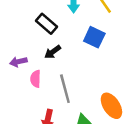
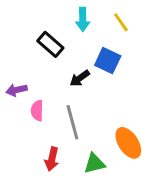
black arrow: (53, 52) -> (80, 78), moved

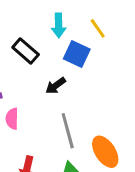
blue square: (108, 61) -> (77, 54), moved
gray line: (72, 122) -> (68, 131), moved

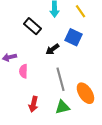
blue square: (77, 54) -> (73, 37), moved

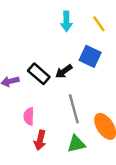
black rectangle: (32, 26) -> (39, 74), moved
pink semicircle: (23, 71) -> (29, 116), moved

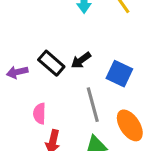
blue square: (90, 56) -> (119, 74), moved

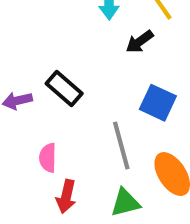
black arrow: (81, 60) -> (140, 42), moved

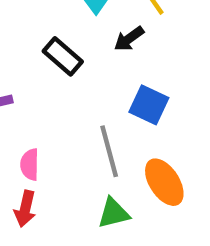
black rectangle: (64, 88) -> (63, 56), moved
red arrow: (66, 196) -> (25, 209), moved

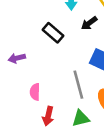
red arrow: (25, 209) -> (48, 116), moved

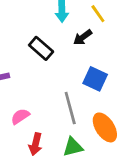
pink semicircle: (35, 92) -> (20, 116), turned 56

